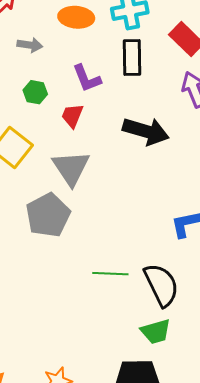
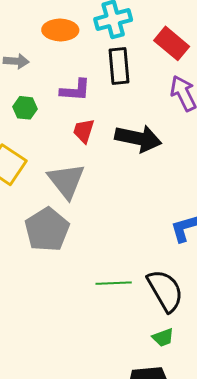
purple L-shape: (87, 78) -> (75, 90), turned -60
red trapezoid: (72, 116) -> (84, 131), moved
green trapezoid: (156, 332) -> (163, 337), size x0.7

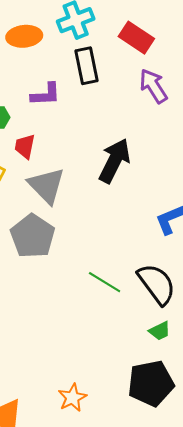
red trapezoid: (84, 131) -> (25, 146), moved
black arrow: (138, 138) -> (115, 161), moved, turned -69
green line: (114, 283) -> (105, 282), turned 40

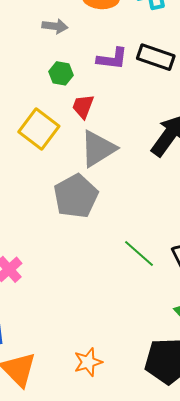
black rectangle: (87, 66) -> (156, 57), moved, turned -69
gray triangle: (46, 186) -> (98, 149), turned 33

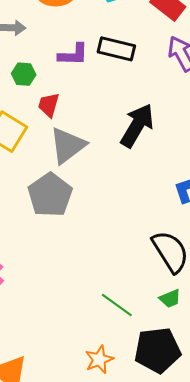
green line: (139, 254) -> (117, 305), moved
orange star: (88, 362) -> (99, 359), moved

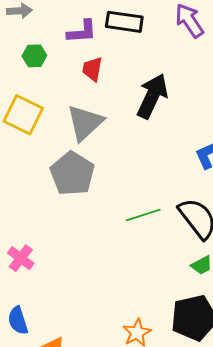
red trapezoid: (49, 105) -> (92, 69), moved
green line: (117, 305) -> (143, 215), moved, turned -48

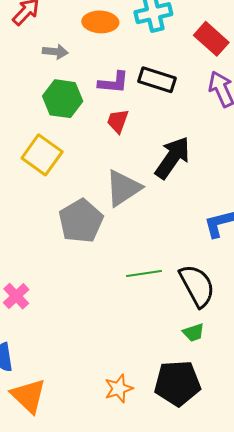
green hexagon: (34, 56) -> (63, 99), size x1.6
gray triangle: (85, 123) -> (123, 188), moved

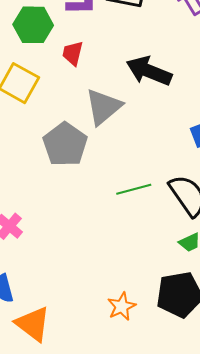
red trapezoid: (118, 121) -> (73, 53), moved
black arrow: (172, 158) -> (149, 71), turned -96

